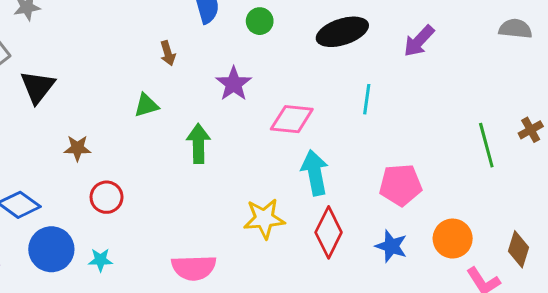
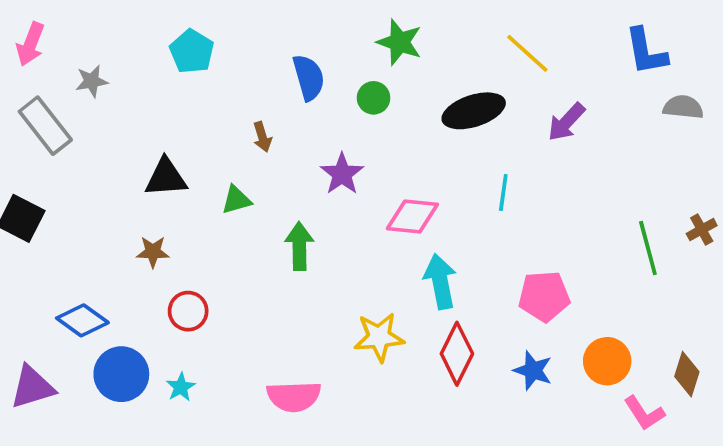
black triangle: (38, 87) -> (166, 178), moved, turned 48
cyan star: (100, 260) -> (181, 387), turned -30

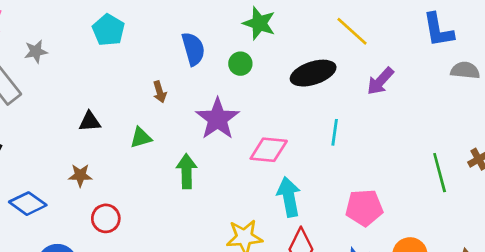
purple star: (342, 174) -> (218, 119), size x1.4
black triangle: (166, 178) -> (90, 122), size x0.7
blue diamond: (82, 320) -> (28, 204), moved

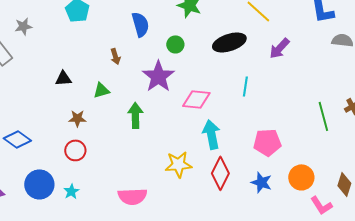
green circle: (240, 64) -> (175, 44), moved
brown star: (80, 175) -> (77, 118), moved

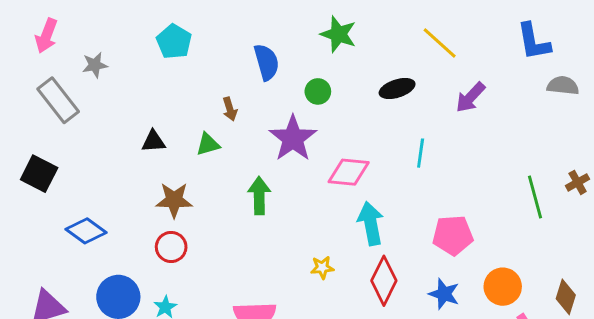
black ellipse: (229, 42) -> (397, 89), size x0.7
green triangle: (101, 90) -> (208, 144), moved
brown star: (77, 118) -> (174, 200), size x1.4
yellow star: (178, 164) -> (322, 268), size x0.6

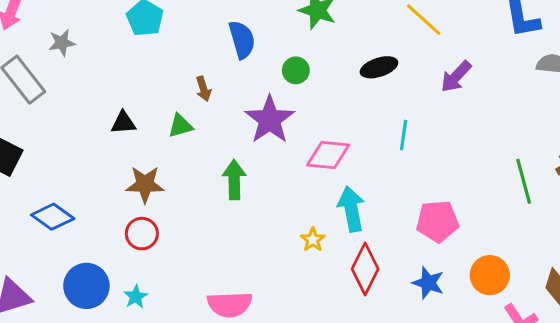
yellow star: (322, 268) -> (313, 240), moved, turned -30

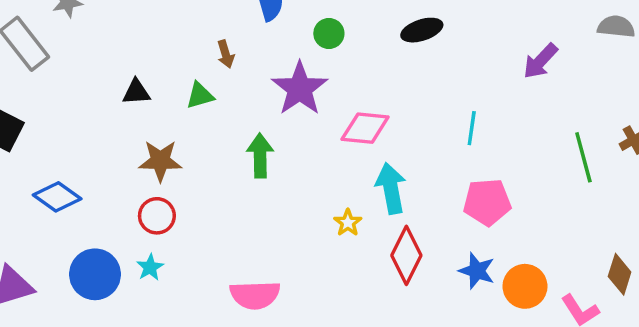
purple arrow: (456, 77) -> (540, 61), moved
cyan line: (404, 135) -> (472, 128), moved
orange circle: (490, 275) -> (525, 286), moved
cyan star: (136, 297) -> (150, 267), moved

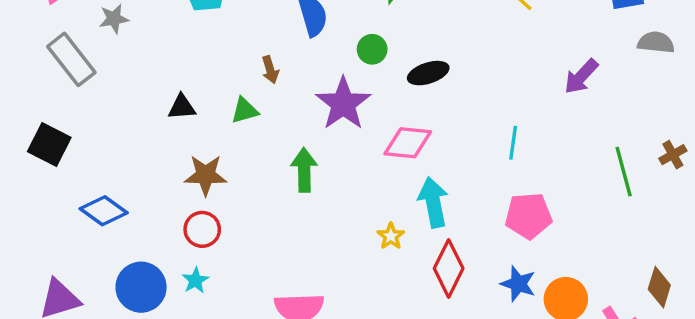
black ellipse: (422, 30) -> (428, 73), moved

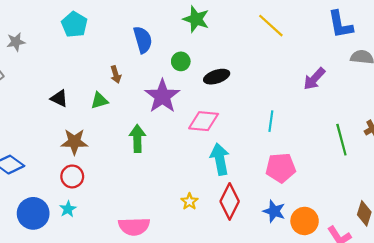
black triangle: (182, 107) -> (59, 98), turned 30
yellow star: (391, 236) -> (189, 201), moved

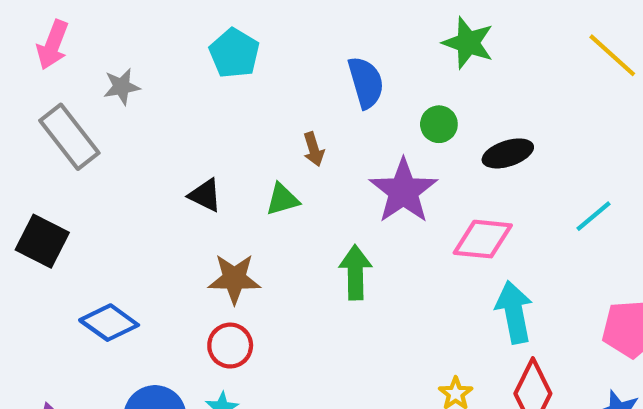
cyan line: (271, 121) -> (593, 216), moved, turned 42

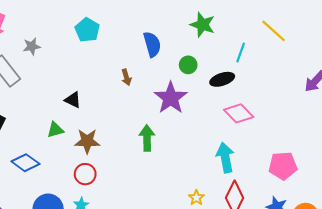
green triangle: (282, 199) -> (55, 130), moved
cyan line: (593, 216) -> (241, 53), moved, turned -30
pink diamond: (483, 239) -> (239, 113), moved, turned 40

